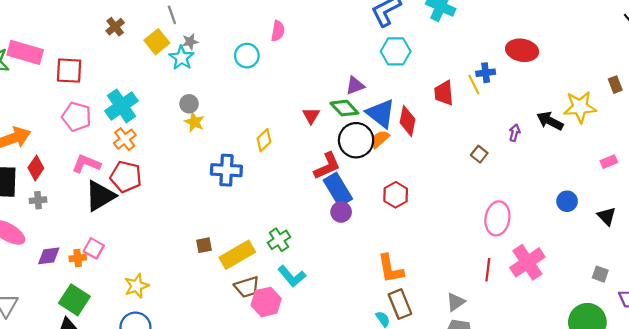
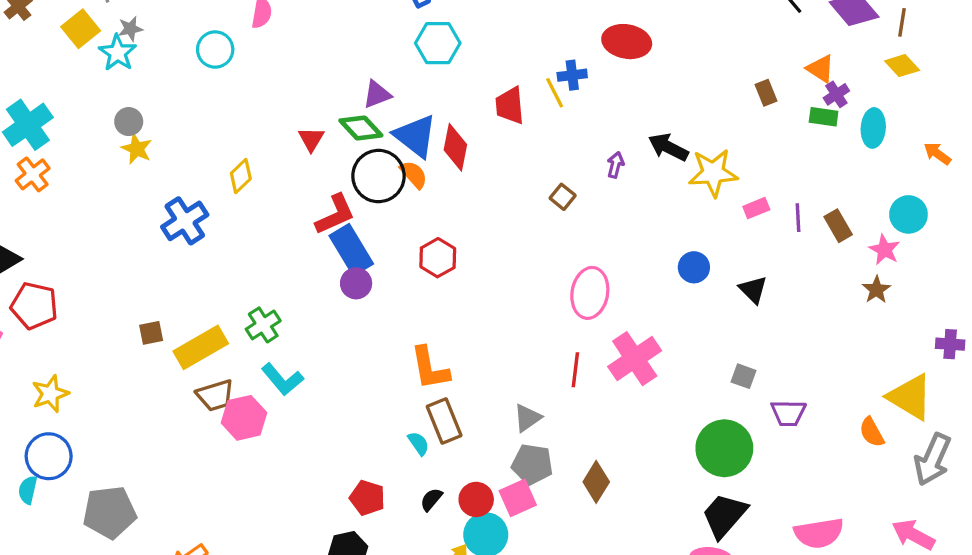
yellow star: (580, 107) -> (713, 173), moved
orange semicircle: (380, 139) -> (414, 174), turned 90
blue cross: (226, 170) -> (185, 221), turned -36
red pentagon: (126, 177) -> (34, 306), moved

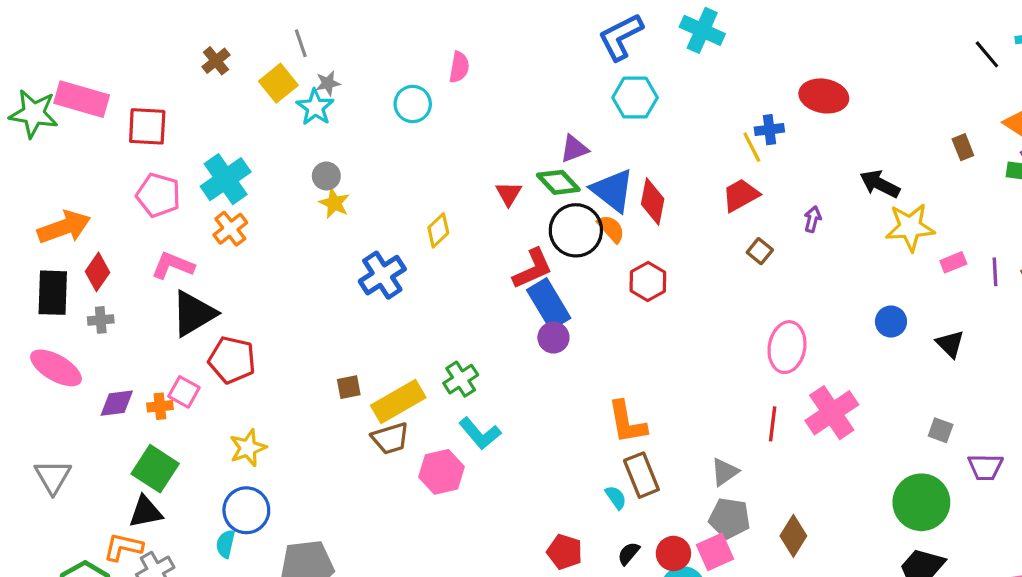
red trapezoid: (510, 106) -> (741, 195), moved, turned 66
black arrow: (668, 147) -> (880, 184), moved
red hexagon: (438, 258) -> (648, 282), moved
brown trapezoid: (215, 395) -> (390, 438), moved

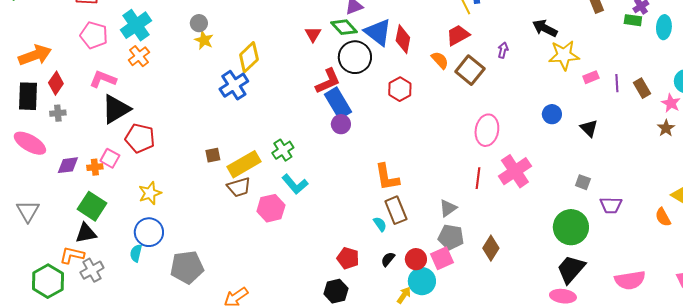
orange semicircle: (611, 229) -> (440, 60), moved
yellow diamond: (438, 230) -> (249, 57), moved, size x1.4
brown square: (760, 251) -> (470, 70), size x1.8

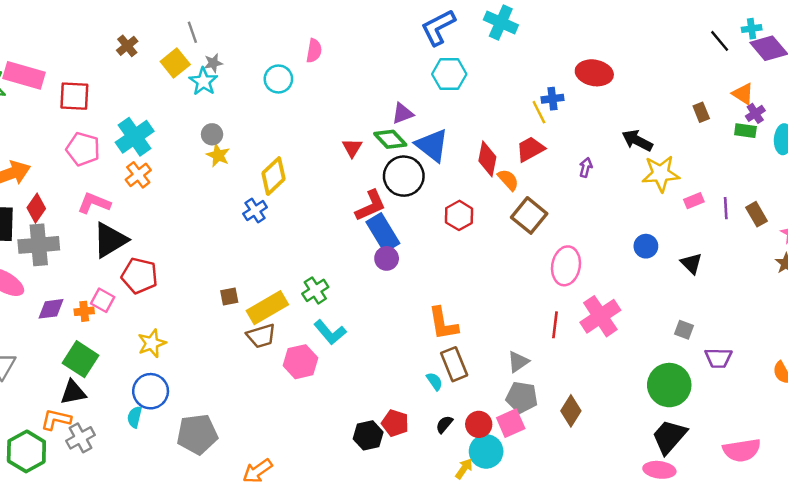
red diamond: (403, 39) -> (487, 159), moved
brown square: (470, 70) -> (529, 215), moved
blue cross: (234, 85) -> (255, 211), size x0.7
gray cross: (58, 113) -> (39, 245), size x2.0
black hexagon: (336, 291) -> (368, 435), moved

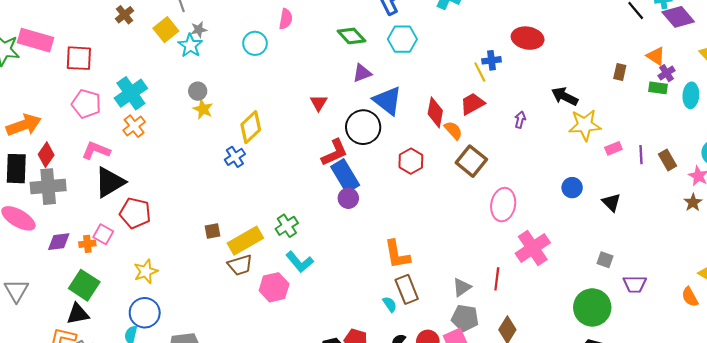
brown rectangle: (701, 112) -> (620, 72), turned 35
green diamond: (390, 139) -> (351, 36), moved
red line: (555, 325) -> (497, 279), moved

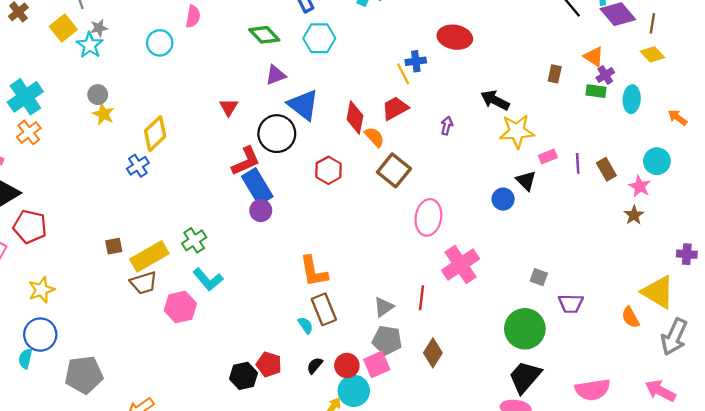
black triangle: (611, 202) -> (526, 181), moved

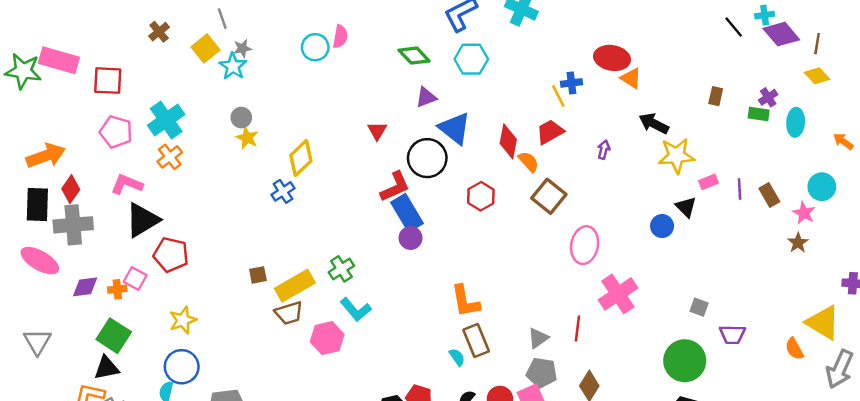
cyan circle: (160, 43) -> (315, 47), moved
orange triangle: (594, 57) -> (631, 78), moved

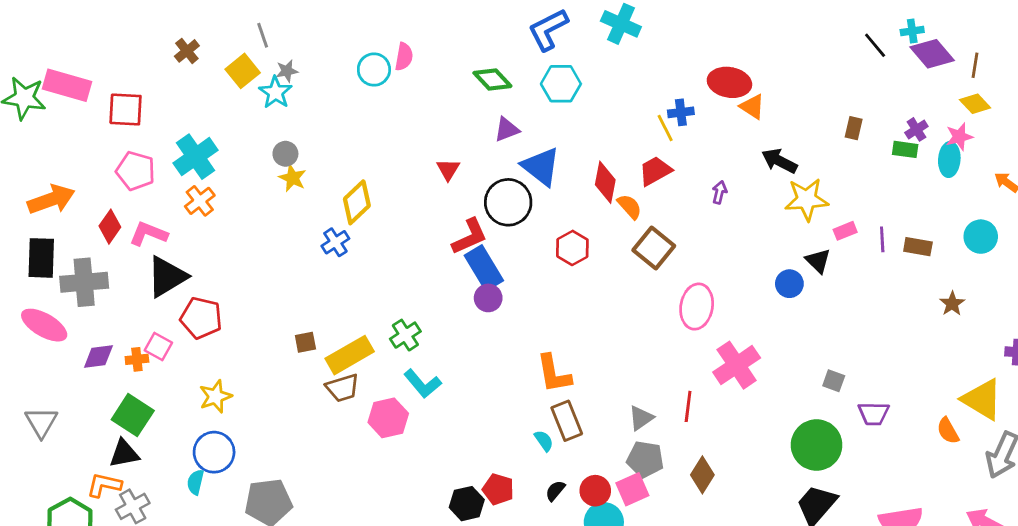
red diamond: (71, 189) -> (110, 227), moved
brown rectangle: (769, 195) -> (918, 247), turned -50
pink star: (804, 213) -> (959, 137), moved, turned 30

